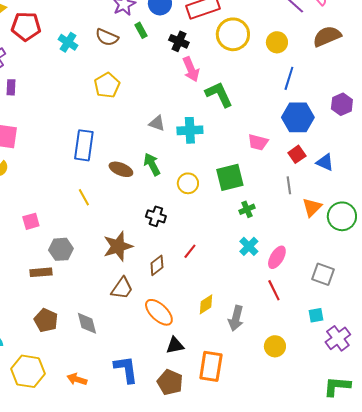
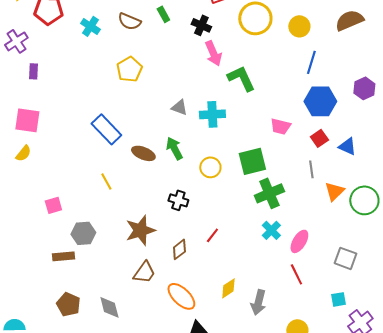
blue rectangle: (84, 145) -> (106, 129), turned -52
green cross: (247, 209) -> (269, 193), size x1.8

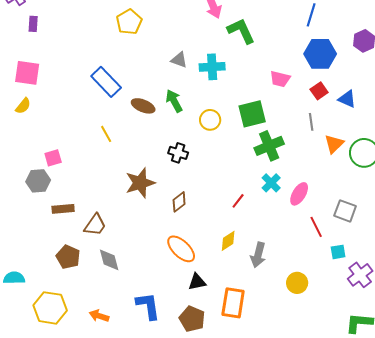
gray hexagon: (83, 233) -> (38, 181), moved
red line: (212, 235) -> (238, 201), moved
brown trapezoid: (144, 272) -> (95, 225), moved
red line: (296, 274) -> (316, 227), moved

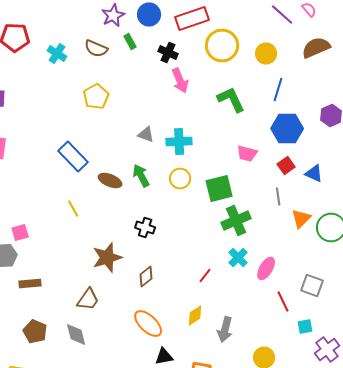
green L-shape: (241, 31) -> (231, 100), moved
yellow circle: (210, 120) -> (180, 178), moved
brown trapezoid: (95, 225) -> (88, 300), moved

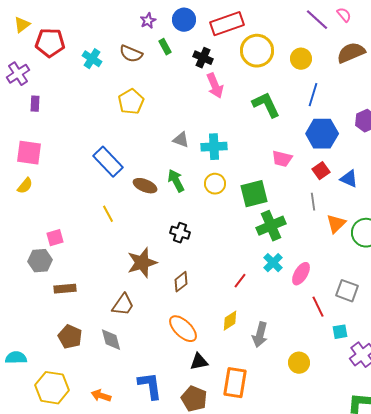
purple star: (113, 16) -> (148, 21), size x0.7

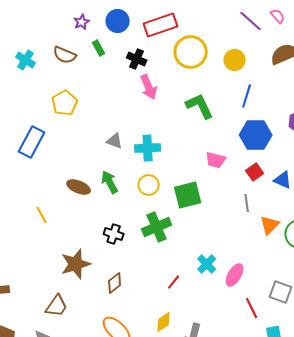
blue rectangle: (108, 162) -> (32, 142), moved, turned 72
green cross: (271, 226) -> (157, 227), moved

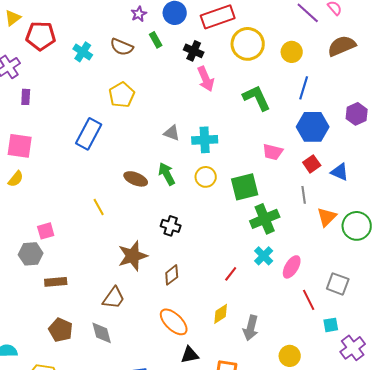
green cross: (157, 227) -> (265, 219), moved

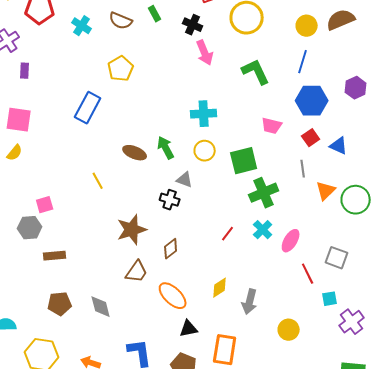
yellow circle: (292, 52) -> (307, 26), moved
gray triangle: (172, 133) -> (185, 180), moved
red line: (231, 274) -> (228, 234), moved
brown trapezoid: (114, 298) -> (137, 272), moved
brown pentagon: (61, 330) -> (60, 304), turned -30

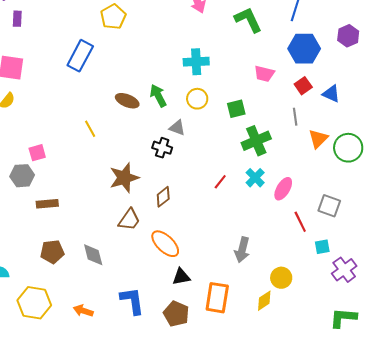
green square: (244, 161) -> (236, 109), size x0.7
yellow diamond: (220, 288) -> (264, 301), moved

